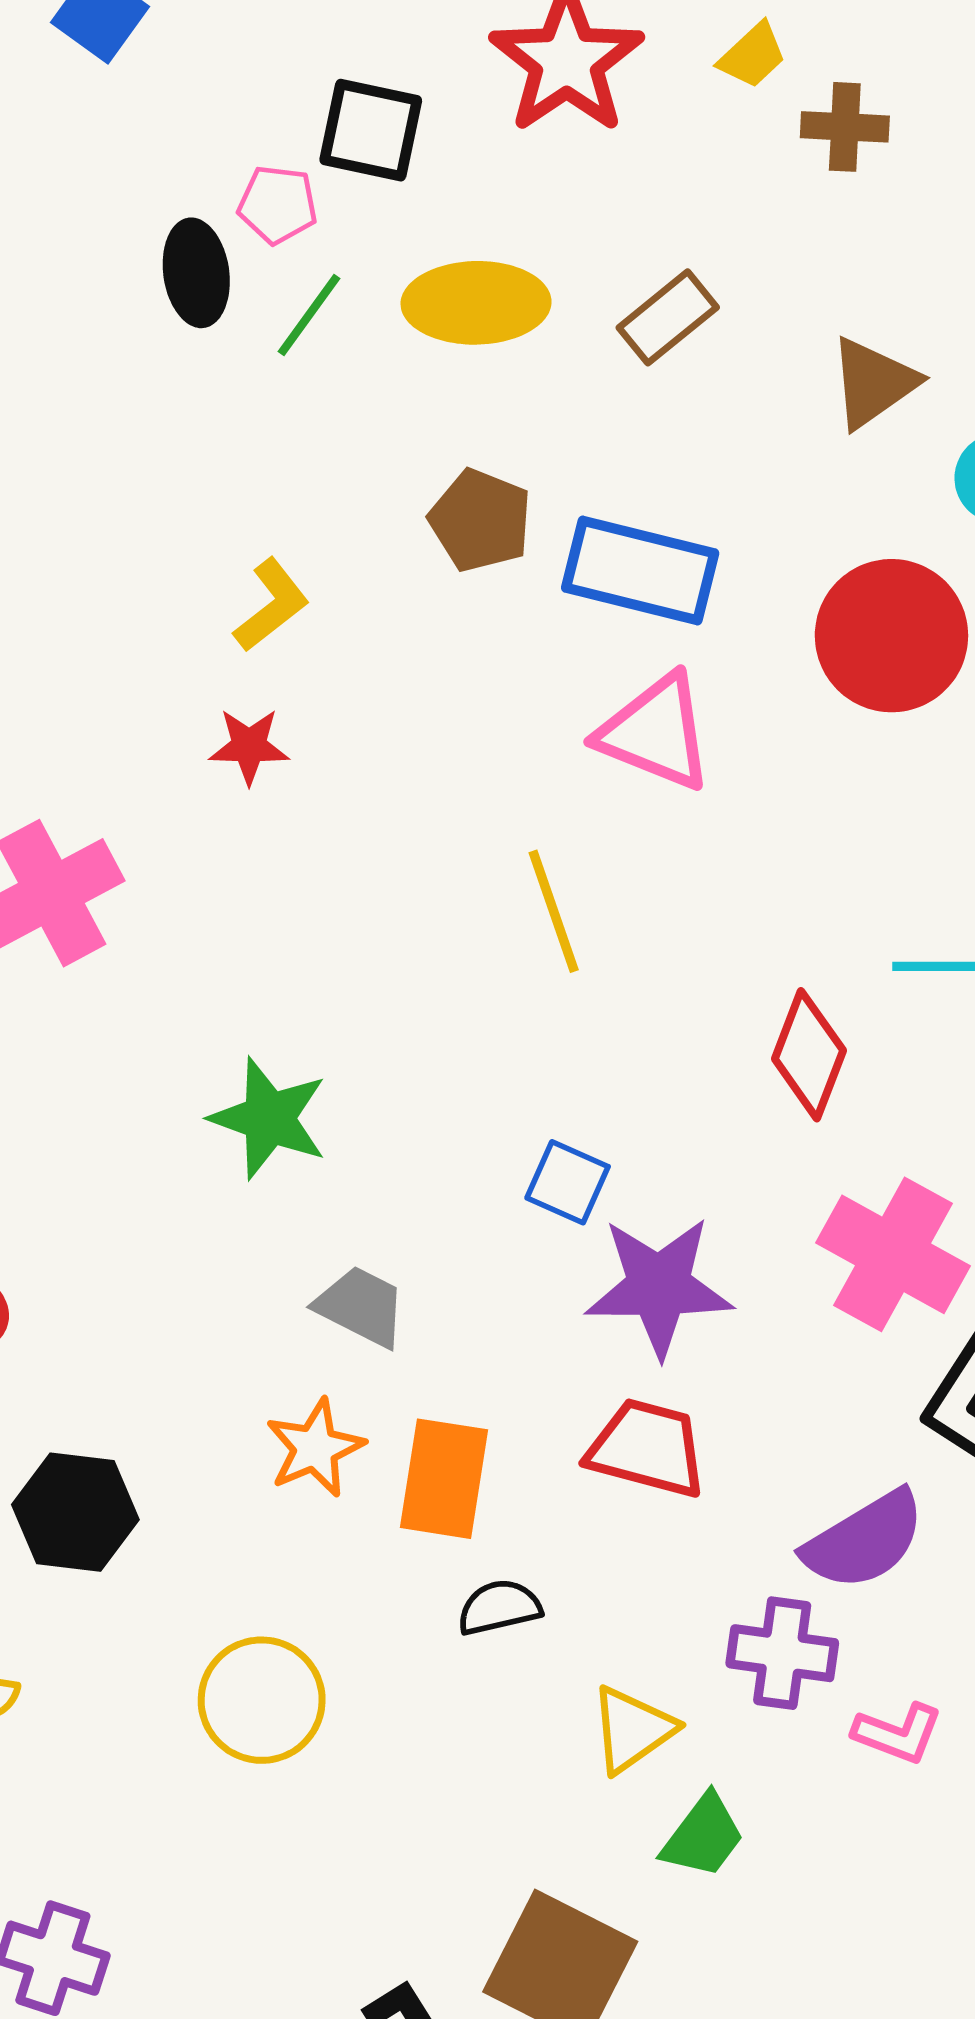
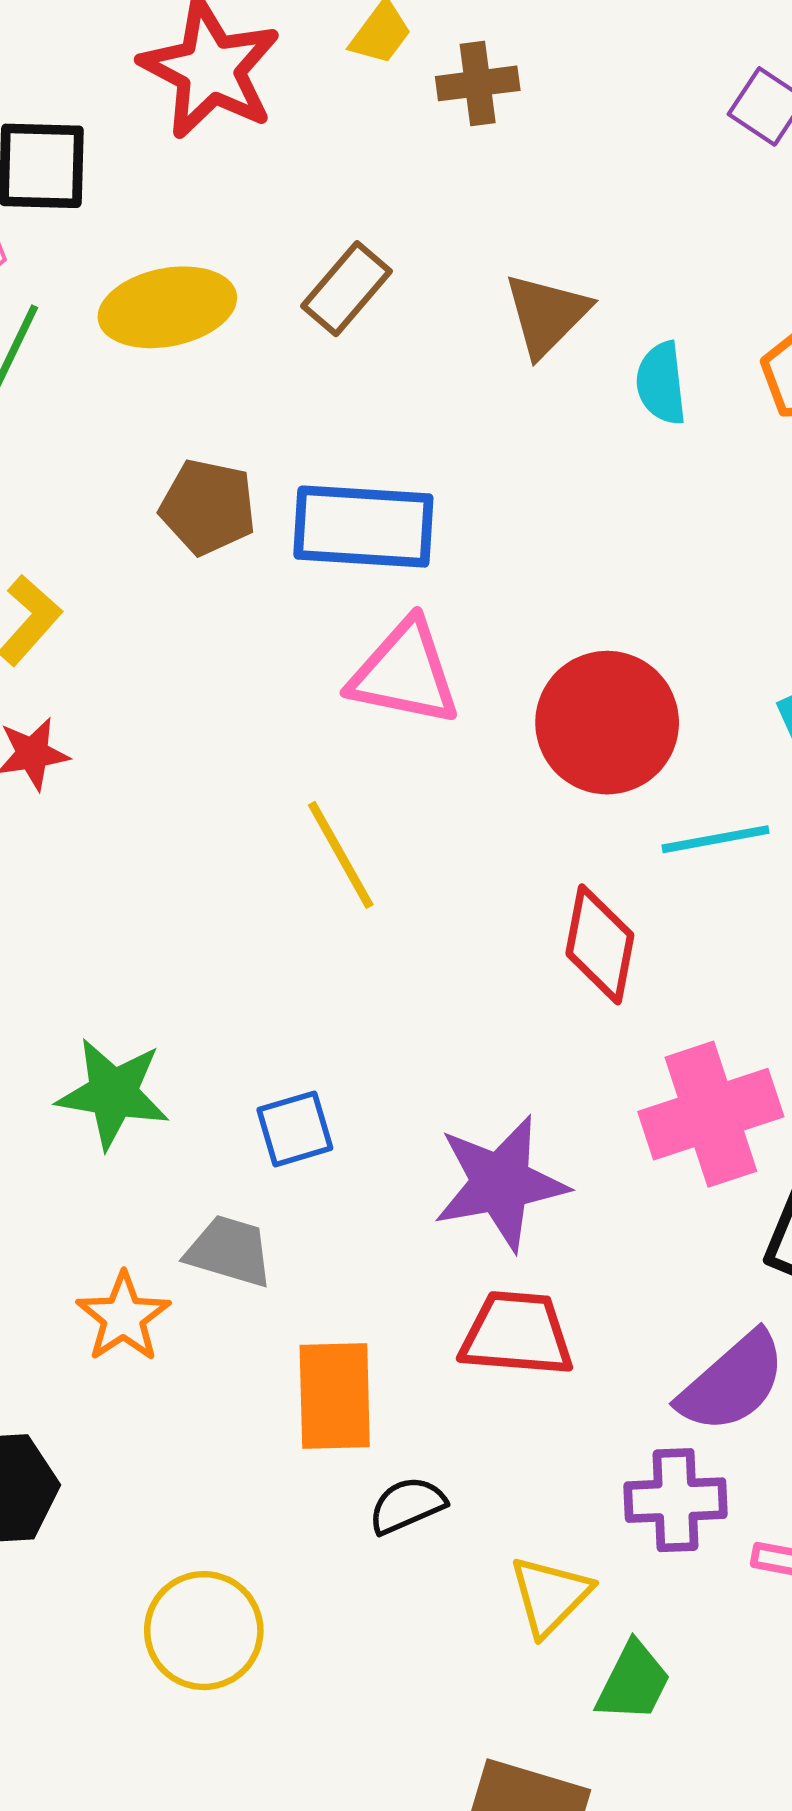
red circle: (891, 636) -> (607, 723), moved
blue square: (568, 1182) -> (295, 1129), moved, turned -30
pink cross: (893, 1254) -> (711, 1114), turned -37
orange star: (315, 1448) -> (123, 1317), moved

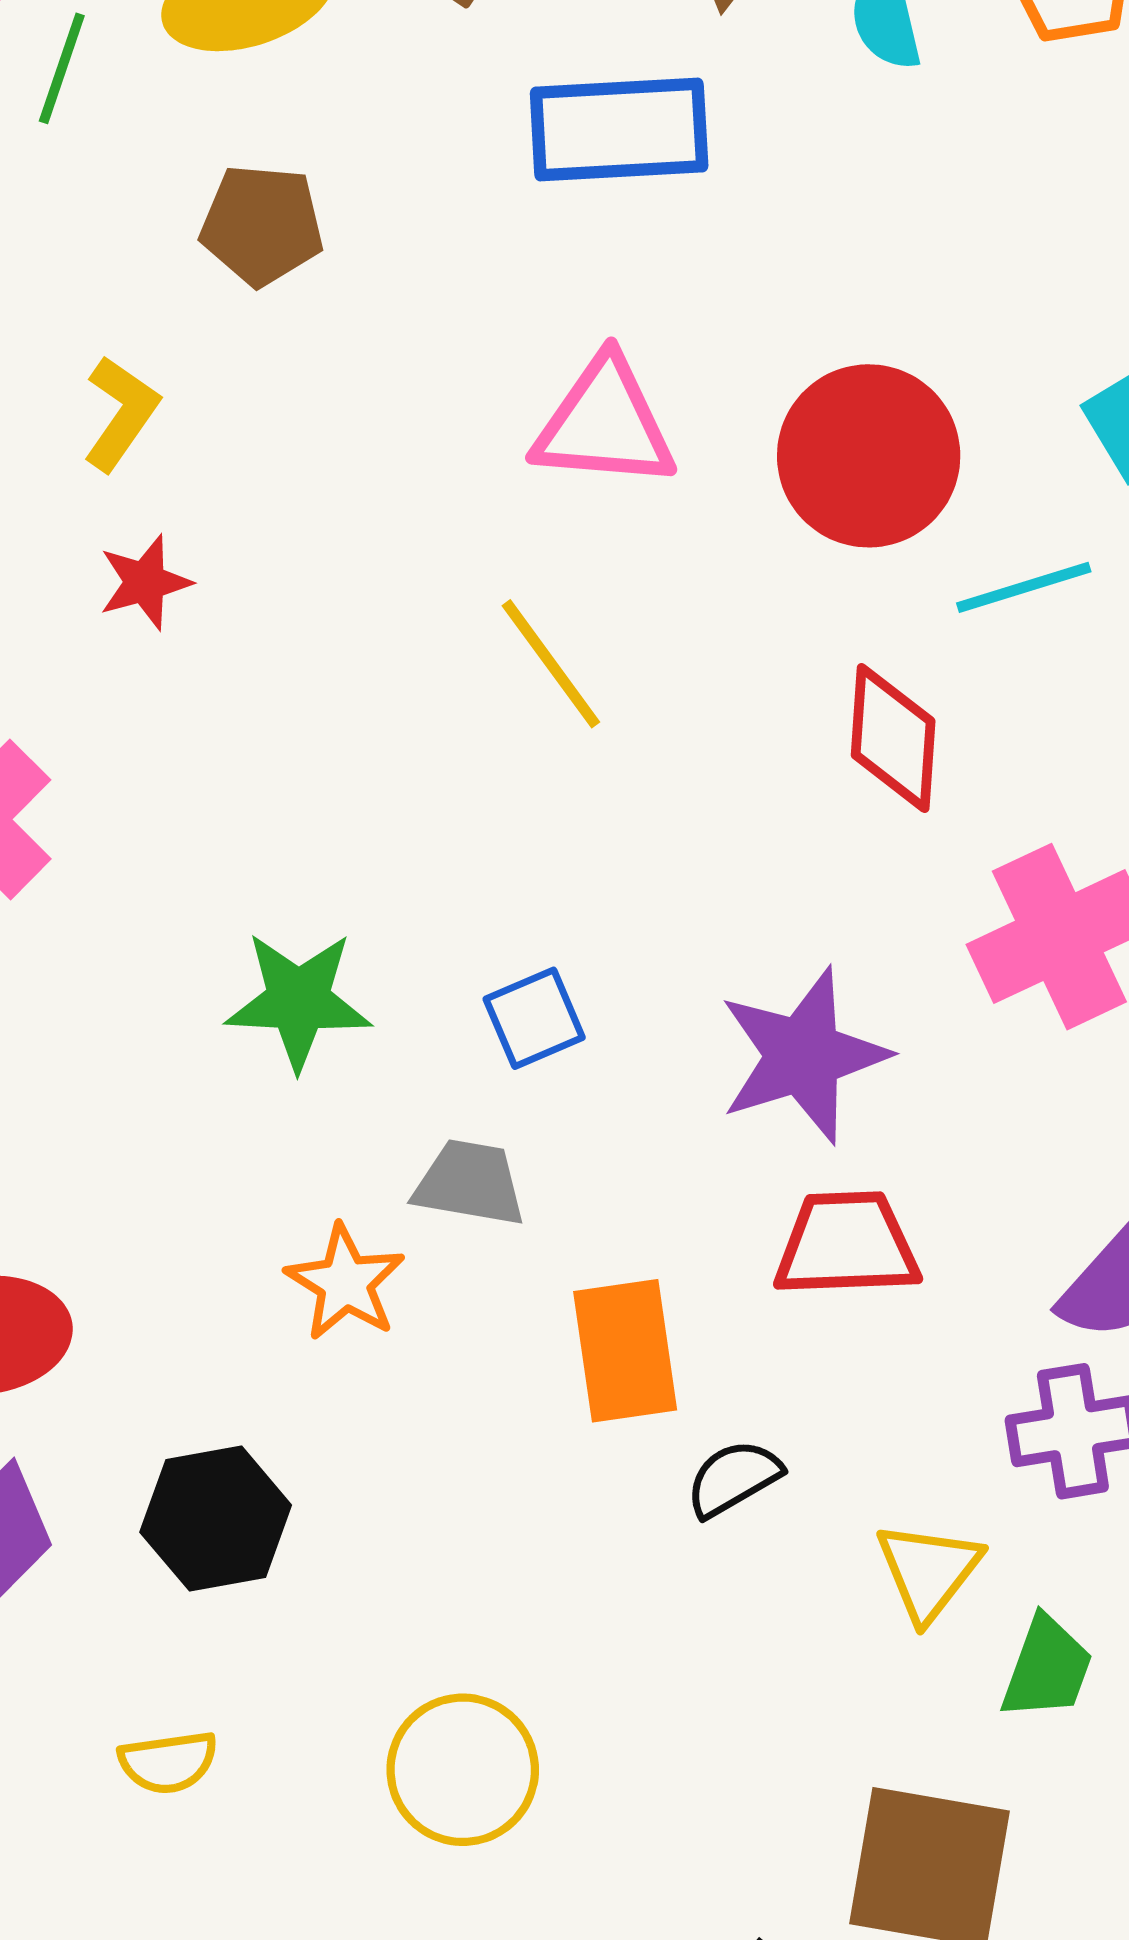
brown pentagon: (208, 507) -> (262, 225), moved
blue rectangle: (363, 527) -> (619, 129), moved
yellow circle: (204, 1631) -> (463, 1770), moved

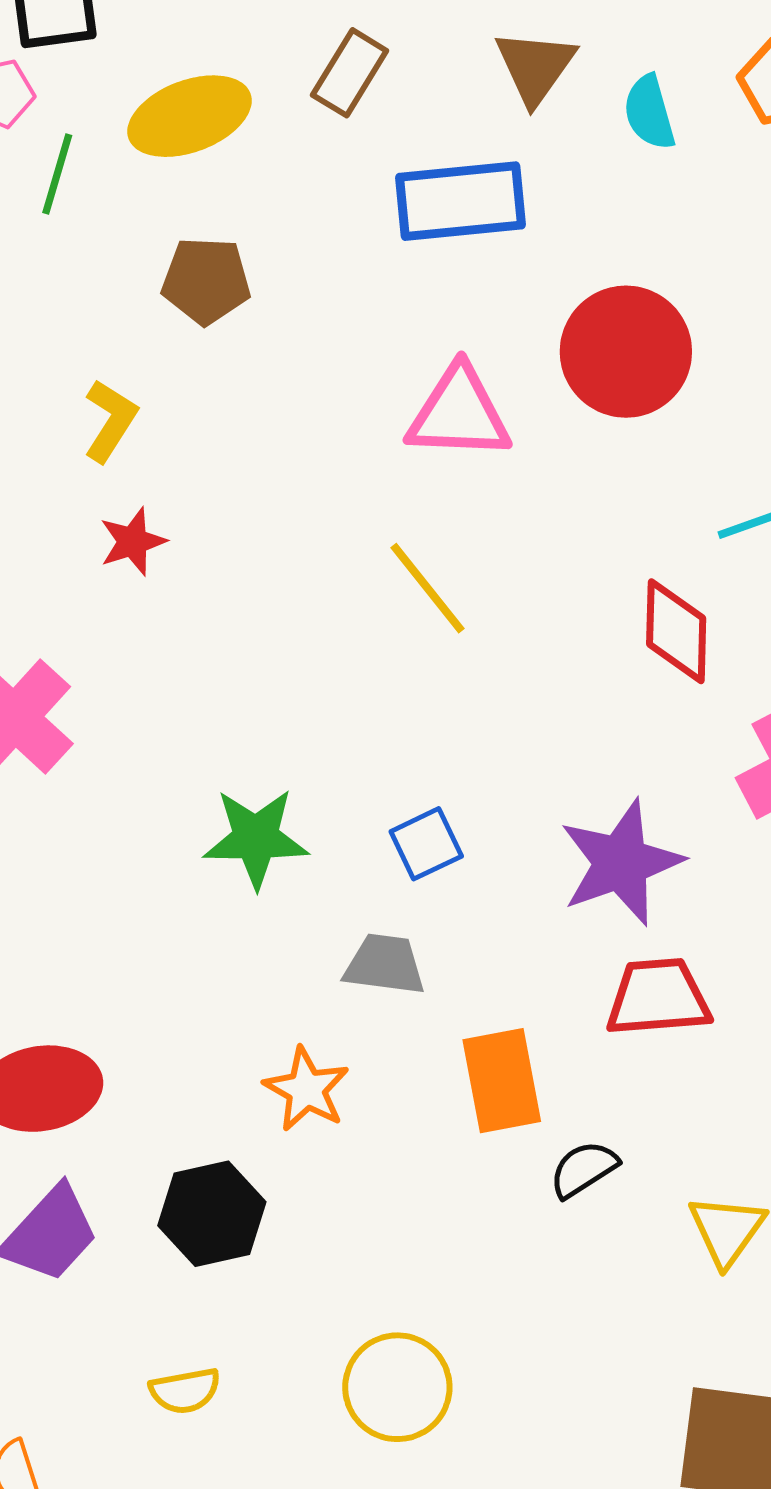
red circle: (869, 456) -> (626, 352), moved
orange star: (345, 1283) -> (306, 1089), moved

